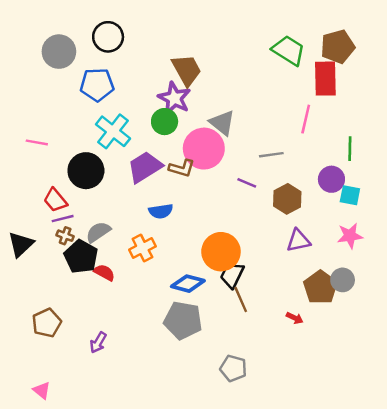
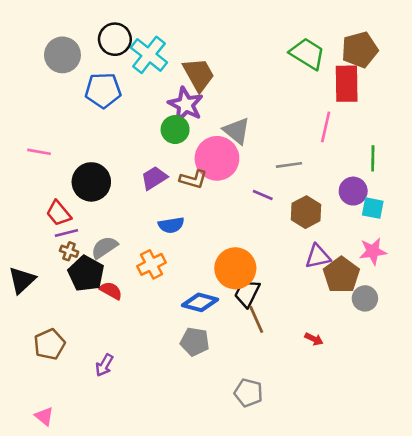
cyan cross: (113, 131) -> (149, 55), moved
purple trapezoid: (145, 167) -> (154, 178), size x0.7
black triangle: (21, 244) -> (22, 280), moved
brown pentagon: (320, 287) -> (341, 275), moved
gray pentagon: (183, 320) -> (195, 342), size x0.7

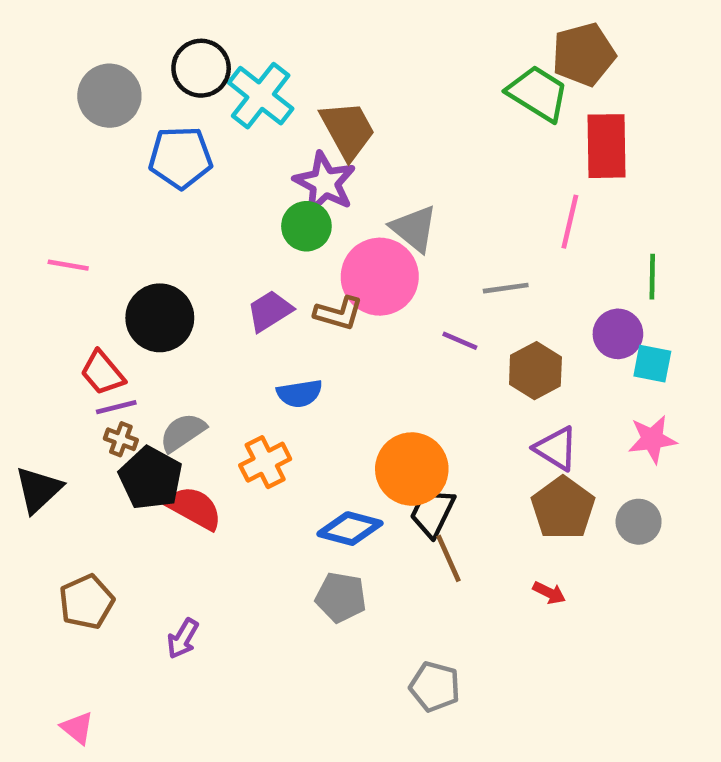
brown pentagon: (360, 50) -> (584, 54), moved
purple triangle: (318, 257) -> (556, 448), turned 44
brown pentagon: (341, 275) -> (563, 508), moved
red semicircle: (111, 291) -> (194, 508), size x1.4

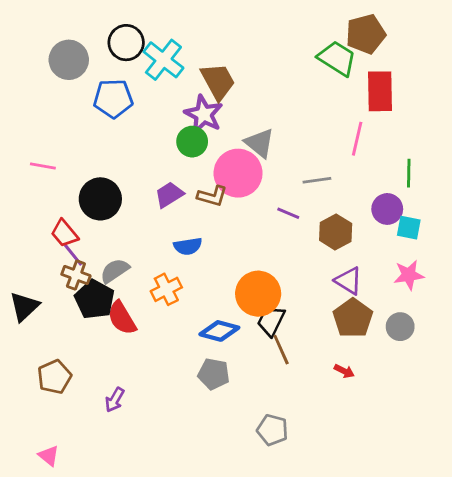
purple line: (116, 407) -> (73, 255), turned 65
brown cross: (121, 439) -> (76, 275), size x1.4
red semicircle: (194, 508) -> (122, 318), turned -150

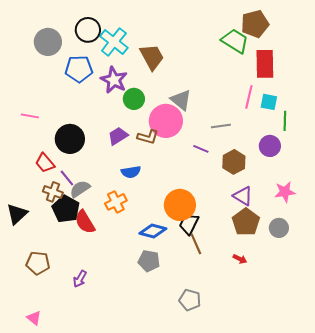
purple star: (204, 114) -> (114, 80), moved
cyan square: (409, 228) -> (269, 102), moved
purple line: (73, 255) -> (67, 178), moved
brown pentagon: (54, 377) -> (38, 263), turned 30

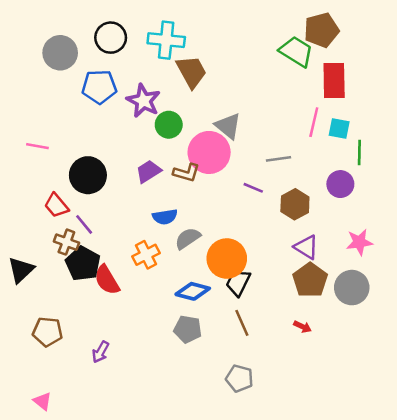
cyan cross: (114, 42) -> (166, 40), moved, turned -32
gray semicircle: (80, 189) -> (188, 238), moved
gray circle: (279, 228) -> (352, 288), size x1.4
brown line: (196, 244) -> (242, 323), moved

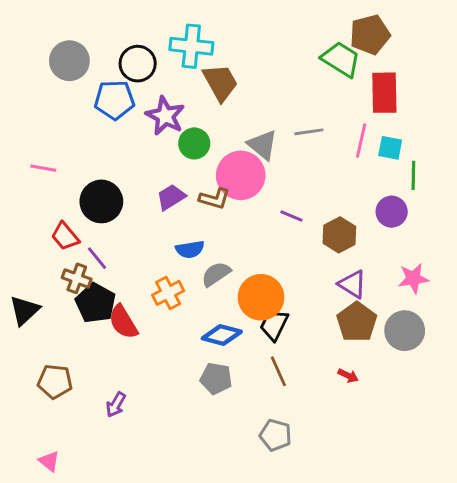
black circle: (111, 38) -> (138, 64), moved
gray line: (279, 159) -> (309, 132), moved

